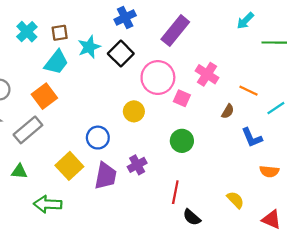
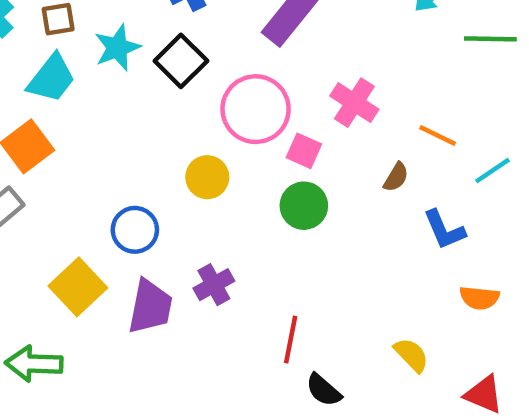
green circle: (182, 141) -> (304, 206), moved

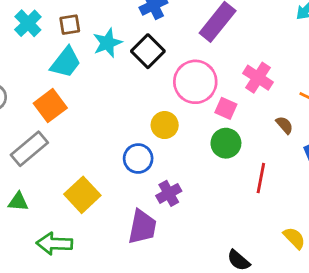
brown semicircle: (396, 177) -> (285, 125), turned -72
blue circle: (135, 230) -> (138, 159), moved
purple trapezoid: (150, 307) -> (142, 227), moved
red line: (291, 340) -> (261, 178), moved

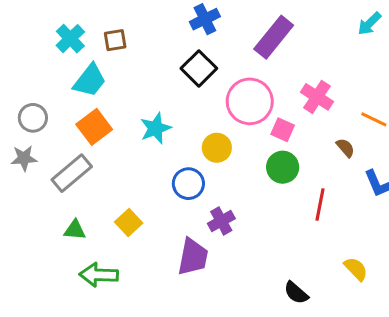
cyan star: (107, 43) -> (156, 128), moved
cyan trapezoid: (66, 62) -> (90, 80), moved
yellow square: (82, 195) -> (129, 222), size x0.7
green triangle: (18, 202) -> (75, 230), moved

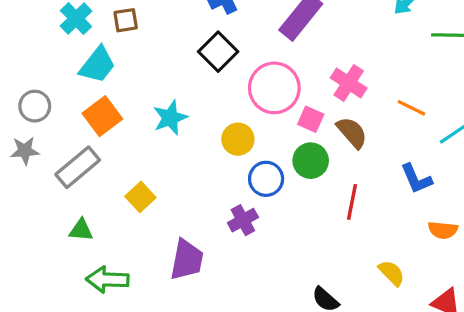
brown semicircle: (345, 148) -> (352, 133), moved, size x1.5
blue circle: (188, 184) -> (266, 179), moved
yellow square: (129, 222) -> (140, 197), moved
purple trapezoid: (193, 257) -> (187, 260), moved

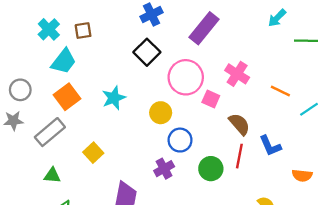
brown semicircle: (352, 133) -> (239, 124), moved
green circle: (311, 161) -> (211, 169), moved
blue L-shape: (416, 179) -> (270, 146), moved

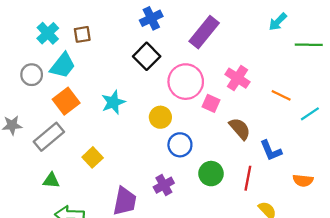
gray circle: (20, 90) -> (32, 75), moved
red line: (239, 156) -> (248, 178), moved
purple cross: (164, 169) -> (164, 185), moved

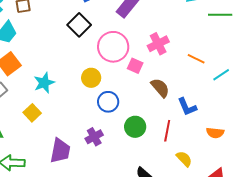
pink cross: (237, 78) -> (158, 44), turned 30
cyan star: (113, 102) -> (44, 83), moved

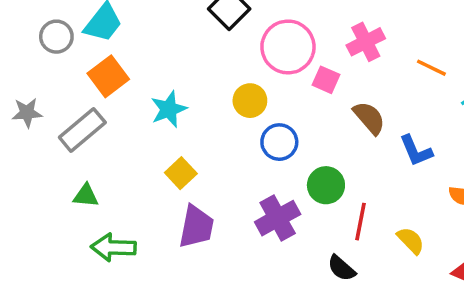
yellow square: (32, 113) -> (181, 173), moved
red line: (167, 131) -> (361, 222), moved
purple cross: (94, 137) -> (278, 218), moved, size x1.4

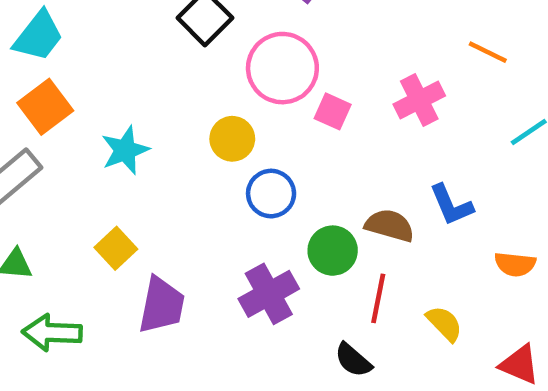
pink cross: (366, 42) -> (419, 100), moved
orange line: (431, 68) -> (488, 52), moved
brown semicircle: (369, 118) -> (390, 225), moved, turned -33
yellow square: (181, 173) -> (116, 248), moved

